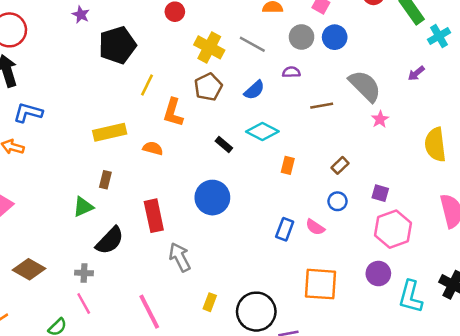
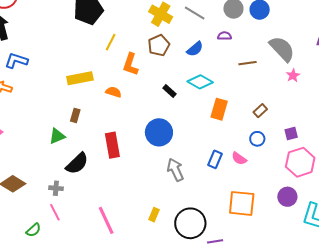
orange rectangle: (288, 165) -> (219, 109), size x1.5
purple square: (380, 193) -> (291, 134), turned -32
gray arrow: (180, 257) -> (175, 170), moved

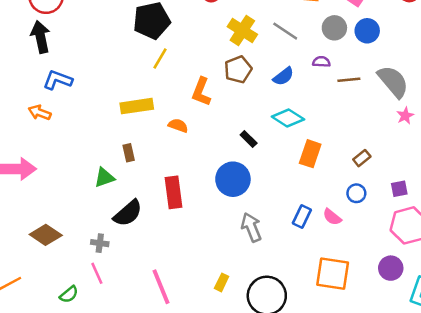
yellow line: (111, 42) -> (160, 58), moved
brown line: (248, 63) -> (349, 80), moved
black rectangle: (169, 91) -> (249, 139), moved
brown rectangle: (75, 115) -> (129, 153), turned -32

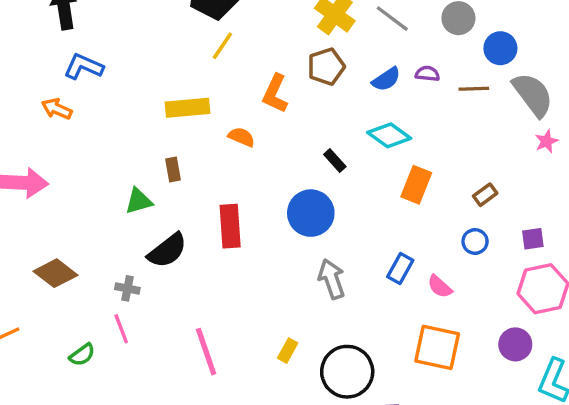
blue circle: (367, 31) -> (500, 48), moved
purple semicircle: (321, 62) -> (427, 74), moved
pink semicircle: (332, 217) -> (440, 287), moved

